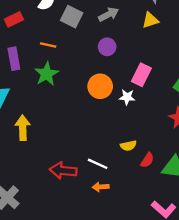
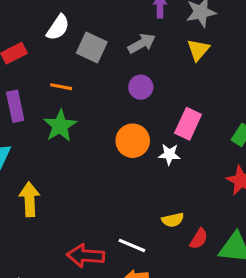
yellow triangle: (150, 20) -> (198, 50), turned -30

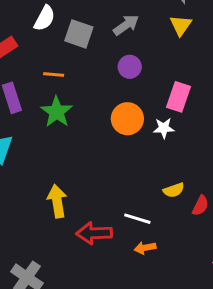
yellow arrow: (29, 199) -> (57, 201), moved

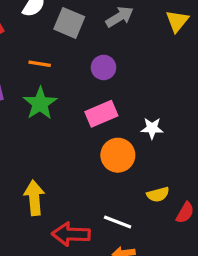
purple circle: (130, 67) -> (104, 67), moved
pink rectangle: (178, 97) -> (101, 114), moved, turned 44
orange circle: (127, 119) -> (118, 155), moved

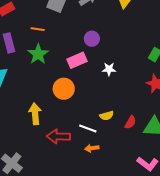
purple circle: (104, 67) -> (92, 39), moved
orange circle: (118, 155) -> (64, 89), moved
yellow semicircle: (158, 194) -> (107, 116), moved

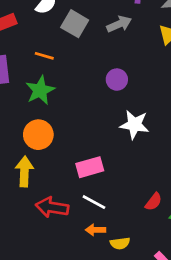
pink rectangle: (77, 60) -> (90, 167), moved
white star: (109, 69) -> (134, 125), size x1.5
orange circle: (64, 89) -> (38, 135), moved
yellow semicircle: (107, 116) -> (120, 243), moved

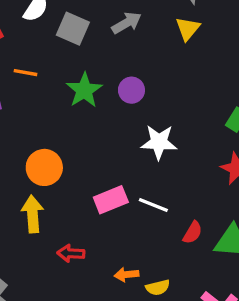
orange line: (44, 56) -> (25, 73), moved
green star: (40, 90) -> (84, 90), moved
white line: (94, 202) -> (153, 205), moved
red arrow: (52, 207) -> (71, 253), size x0.7

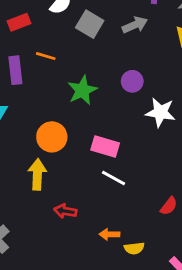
green star: (84, 90) -> (82, 90), moved
white star: (159, 142) -> (160, 112), moved
pink rectangle: (111, 200) -> (105, 146), moved, turned 32
white line: (153, 205) -> (114, 178), moved

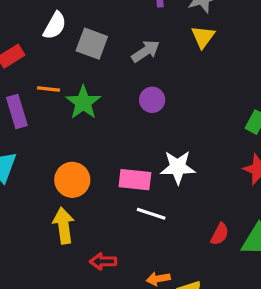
gray arrow: (135, 25) -> (146, 51), moved
green star: (82, 90) -> (83, 103), moved
white star: (160, 112) -> (178, 167), moved

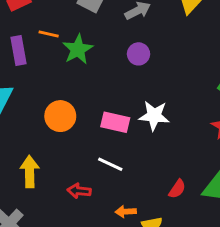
white line: (151, 214) -> (110, 164), moved
yellow arrow: (64, 226) -> (30, 172), moved
red semicircle: (220, 234) -> (177, 189), moved

